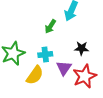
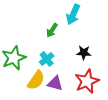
cyan cross: (45, 54) -> (47, 59), turned -32
purple triangle: (64, 68) -> (55, 83), moved, turned -49

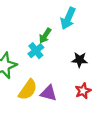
cyan cross: (47, 59) -> (36, 51), moved
red star: (87, 81) -> (83, 91), size x0.6

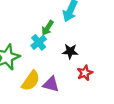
black star: (80, 60) -> (70, 51), moved
red star: (83, 91) -> (85, 73), moved

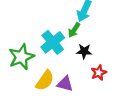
green arrow: (48, 28) -> (74, 30), moved
cyan cross: (39, 42) -> (53, 42), size x1.5

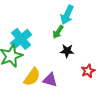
cyan cross: (53, 42) -> (21, 39), moved
red star: (99, 73) -> (88, 71), moved

